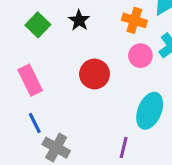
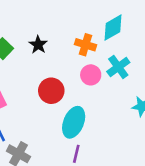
cyan ellipse: (150, 111) -> (74, 122), moved

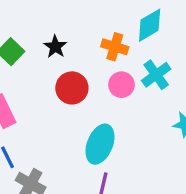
red circle: (51, 91) -> (72, 88), moved

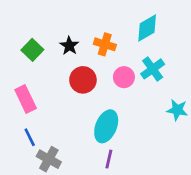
orange cross: (115, 47) -> (105, 44), moved

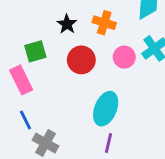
green square: (32, 50) -> (35, 51), moved, turned 30

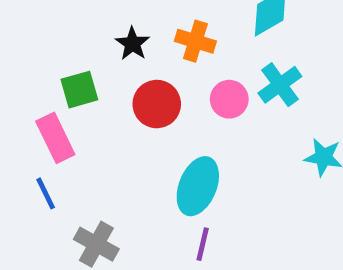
blue line: (25, 120) -> (46, 193), moved

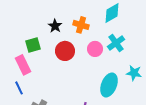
cyan ellipse: (198, 186) -> (109, 85), moved

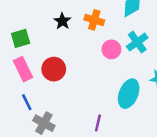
green square: (33, 45) -> (21, 38), moved
red circle: (65, 51) -> (54, 69), moved
blue line: (19, 88) -> (27, 102), moved

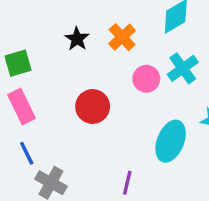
orange cross: (94, 20) -> (122, 37), turned 30
red circle: (54, 69) -> (93, 106), moved

